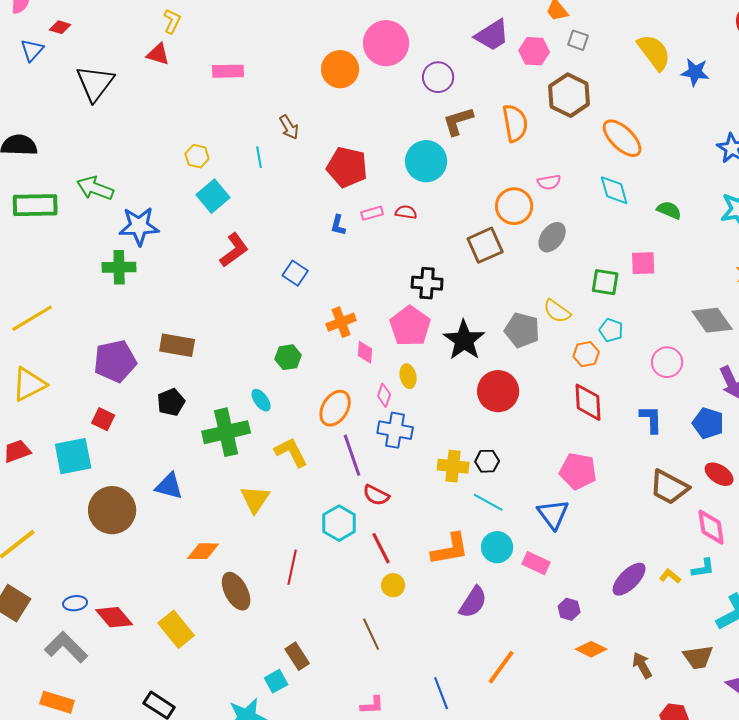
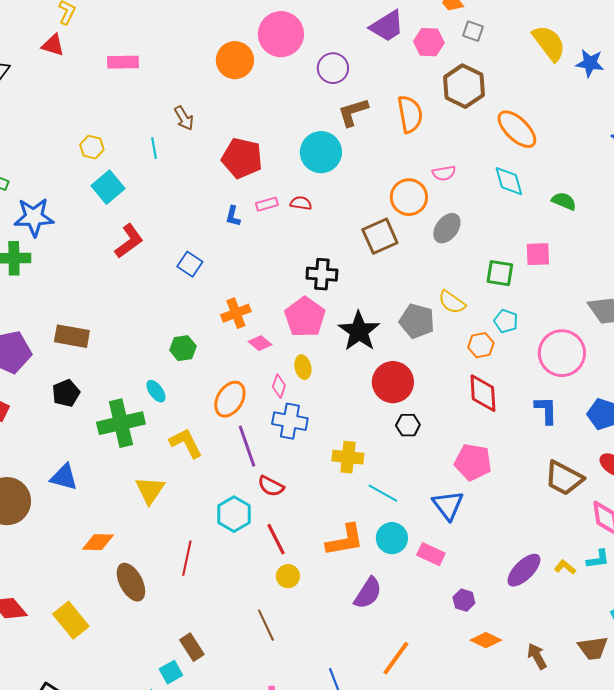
pink diamond: (365, 352) -> (260, 343), turned -55
pink circle: (667, 362) -> (562, 353), size x1.5
black hexagon: (487, 461) -> (408, 425), moved

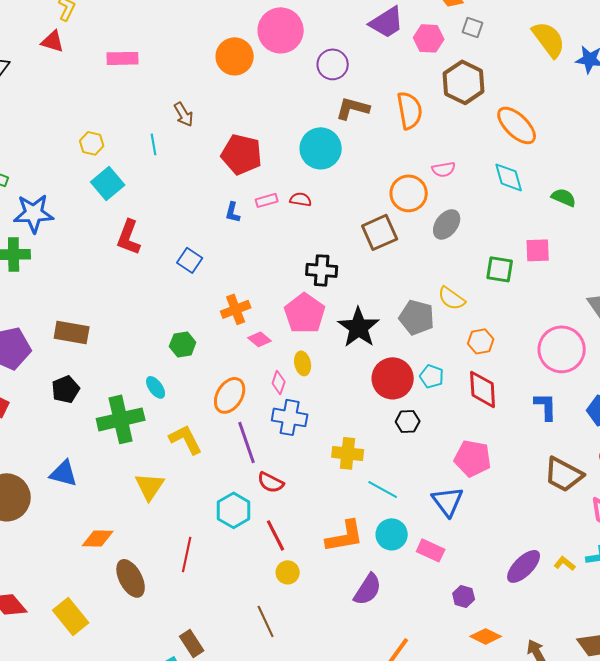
brown L-shape: (353, 112) -> (353, 108), turned 32
red L-shape: (129, 241) -> (129, 237), turned 147
cyan pentagon: (506, 321) -> (432, 376), moved

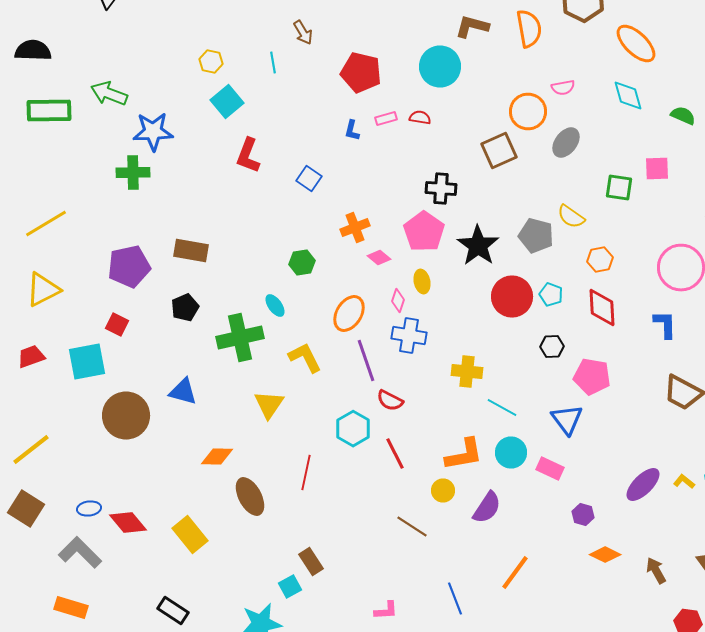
black hexagon: (408, 421) -> (552, 346), moved
yellow circle: (288, 572) -> (443, 490), moved
brown line: (266, 621) -> (412, 526), moved, turned -32

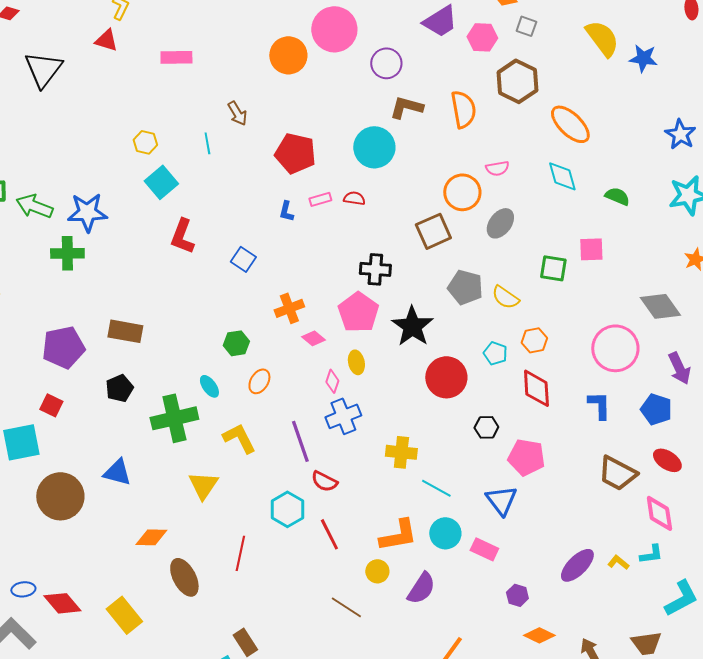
green arrow: (109, 94) -> (34, 206), moved
gray pentagon: (536, 236) -> (465, 287), moved
cyan pentagon: (551, 294) -> (495, 353), moved
orange ellipse: (349, 314) -> (259, 381), moved, size x0.7
blue cross: (409, 336) -> (343, 416), turned -32

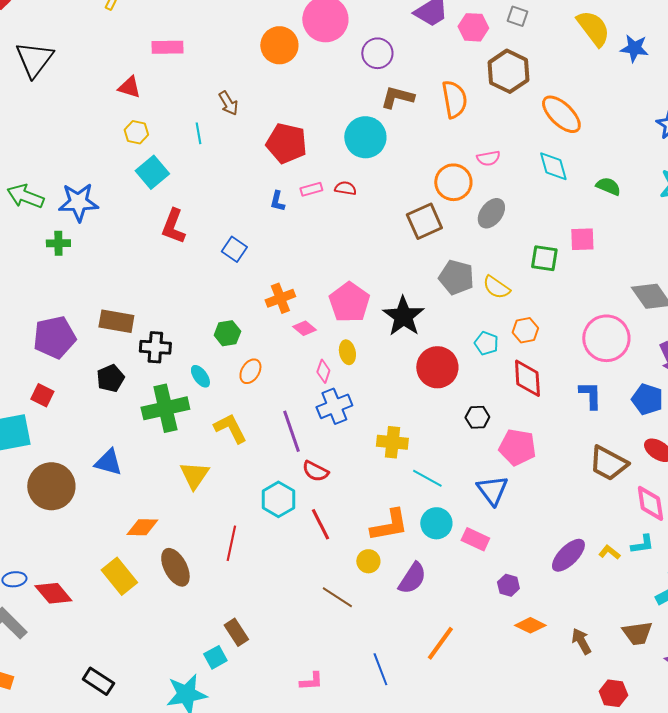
red triangle: (106, 40) -> (129, 87), moved
green cross: (67, 253) -> (58, 243), size x0.7
black cross: (375, 269) -> (155, 347), moved
yellow rectangle: (124, 615) -> (119, 576), moved

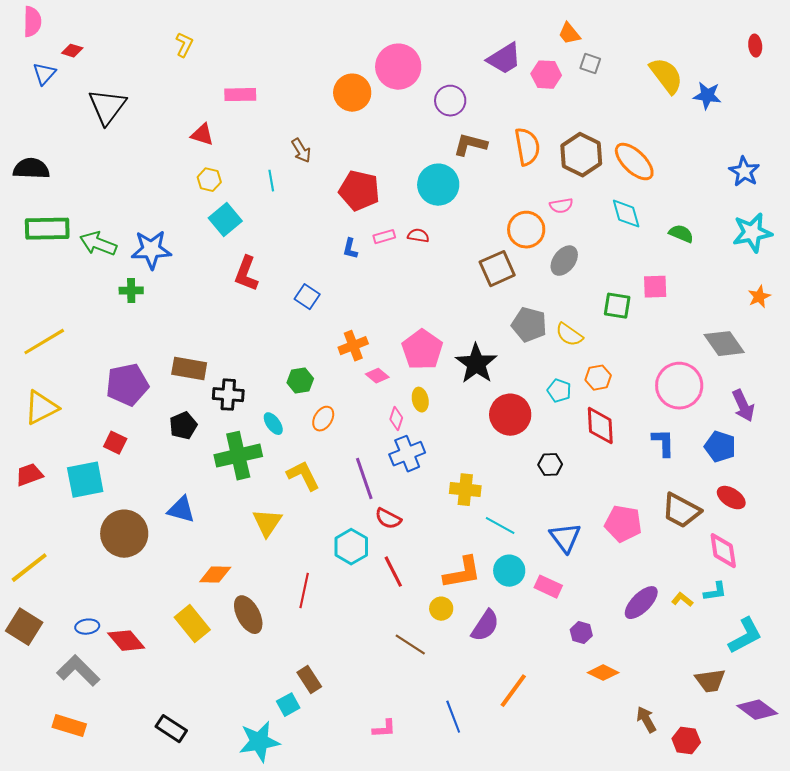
brown hexagon: (508, 71) -> (581, 155), moved
pink pentagon: (517, 447) -> (623, 524), moved
brown arrow: (581, 641) -> (646, 720), moved

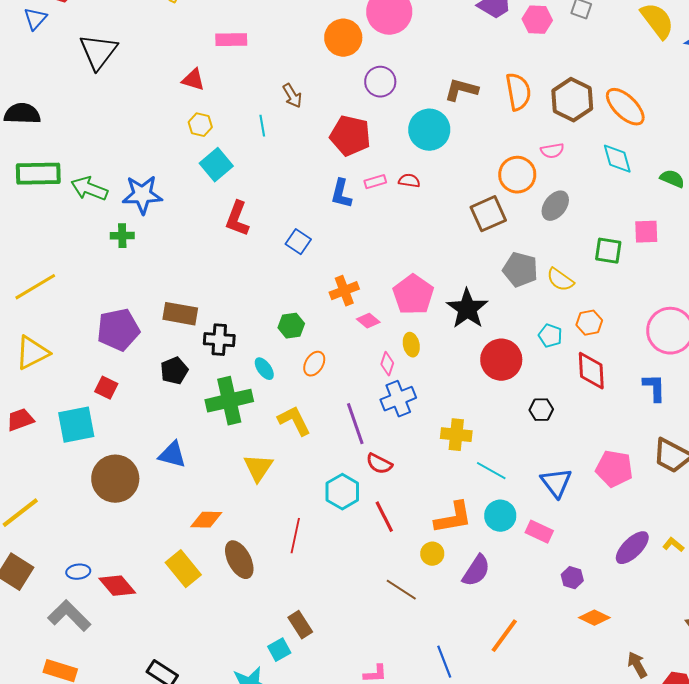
purple circle: (450, 101) -> (380, 82), moved
blue L-shape: (350, 249) -> (341, 194), size x1.4

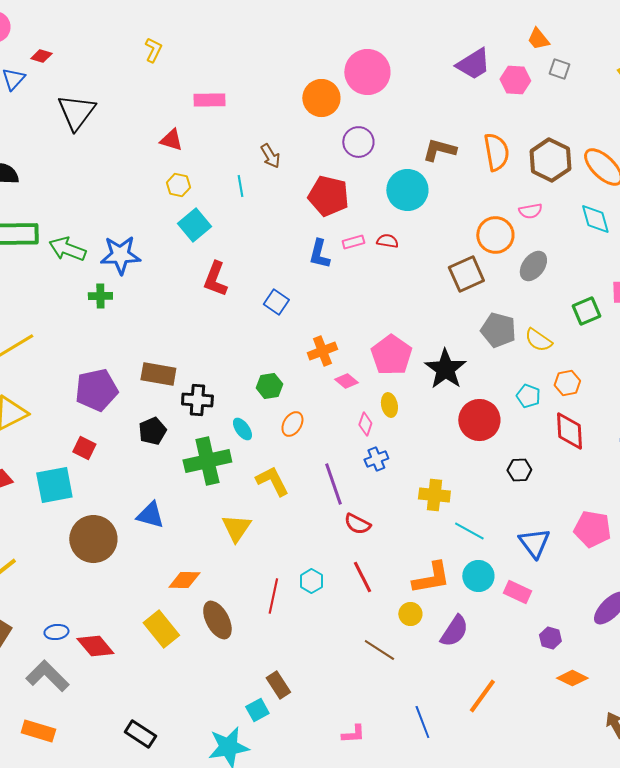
green square: (608, 251) -> (586, 311), turned -32
blue cross: (398, 399) -> (376, 459), size x0.7
cyan hexagon: (342, 492) -> (311, 581), moved, size x0.7

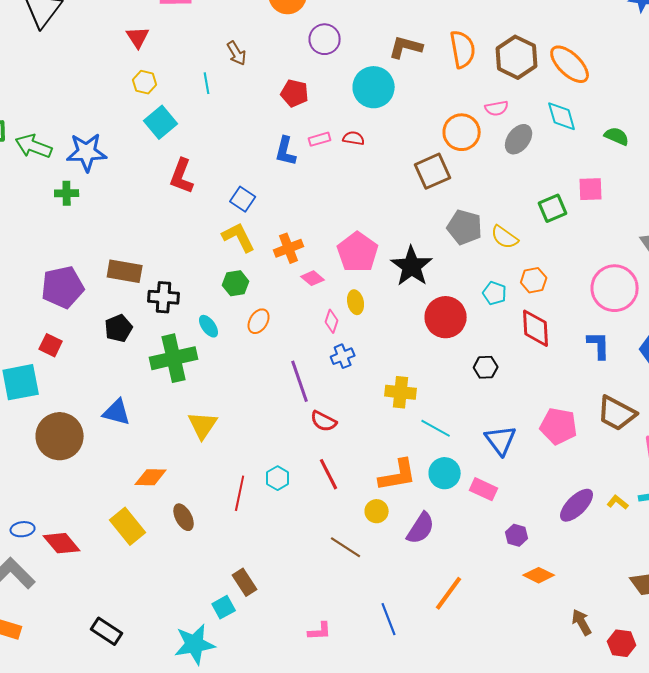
red triangle: (171, 140) -> (138, 37), turned 40
red pentagon: (328, 196) -> (295, 93), size x0.7
gray ellipse: (533, 266) -> (519, 139), moved
yellow L-shape: (272, 481) -> (239, 237), moved
brown ellipse: (217, 620) -> (184, 517), size x0.7

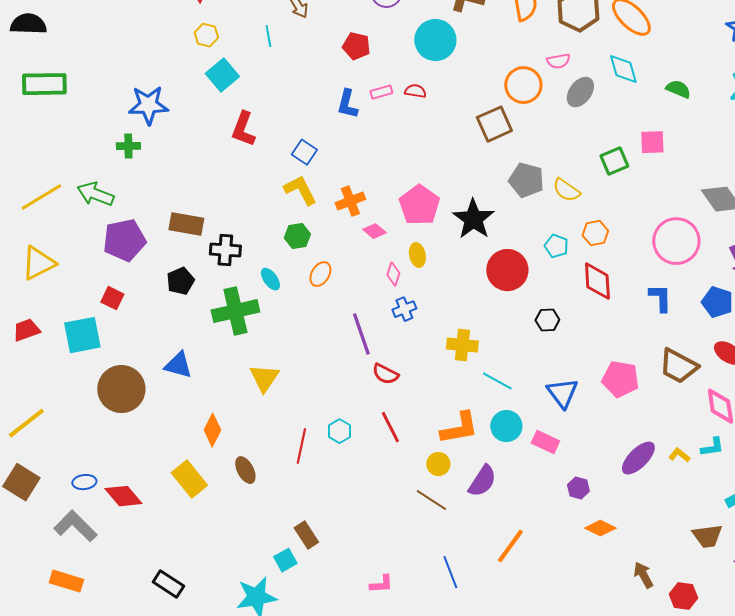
green arrow: (34, 146) -> (95, 194), moved
orange diamond: (151, 477) -> (212, 430), turned -64
brown line: (346, 547) -> (431, 500), moved

